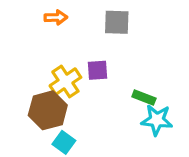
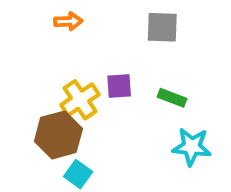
gray square: (117, 22) -> (162, 27), moved
green rectangle: (144, 98) -> (172, 98), moved

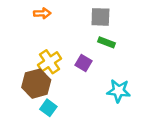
purple square: (119, 86) -> (83, 63), moved, turned 35
green rectangle: (172, 98) -> (106, 42), moved

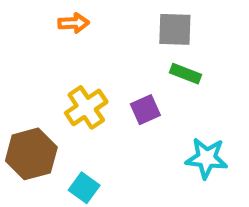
purple square: (83, 63) -> (145, 110), turned 35
brown hexagon: (36, 84) -> (31, 154), moved

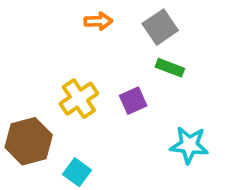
orange arrow: (74, 23) -> (98, 21), moved
gray square: (175, 29) -> (160, 27), turned -36

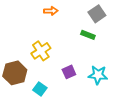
gray square: (160, 27) -> (97, 14), moved
purple square: (133, 101) -> (69, 72), moved

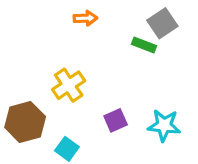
green rectangle: (88, 35) -> (144, 45), moved

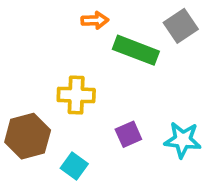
green rectangle: (144, 45) -> (136, 50), moved, size x1.6
yellow cross: (69, 85) -> (76, 95), turned 36

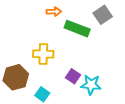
purple square: (128, 134) -> (73, 76), turned -32
cyan star: (183, 140) -> (91, 85), moved

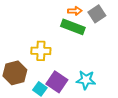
orange arrow: (54, 12) -> (75, 11), moved
purple square: (73, 76) -> (57, 82), moved, size x1.5

